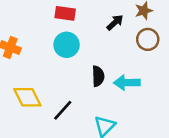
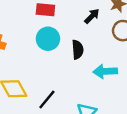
black semicircle: (98, 76) -> (78, 50), moved

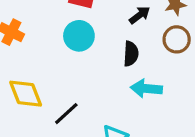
black semicircle: (78, 50) -> (131, 54), moved

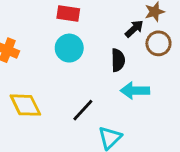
black arrow: (140, 15) -> (134, 29), moved
black line: (66, 114) -> (83, 110), moved

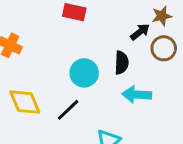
cyan circle: (69, 48) -> (84, 73), moved
black line: (83, 110) -> (68, 110), moved

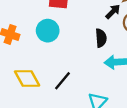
cyan circle: (84, 73) -> (48, 31), moved

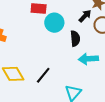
cyan circle: (48, 31) -> (54, 23), moved

